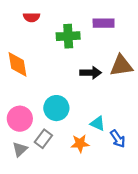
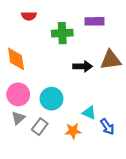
pink circle: (20, 119) -> (18, 94), moved
gray triangle: (20, 149) -> (18, 118), moved

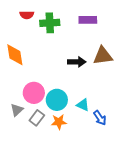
green cross: (62, 33) -> (50, 23), moved
pink circle: (18, 94) -> (34, 93), moved
cyan circle: (52, 99) -> (57, 100), moved
orange star: (73, 131) -> (59, 122), moved

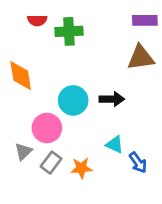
purple rectangle: (88, 20) -> (145, 20), moved
brown triangle: (103, 56) -> (141, 58), moved
black arrow: (77, 62) -> (112, 99), moved
cyan circle: (57, 100) -> (73, 100), moved

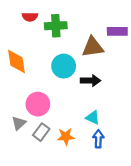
purple rectangle: (145, 20) -> (117, 31), moved
brown triangle: (141, 58) -> (93, 47), moved
cyan circle: (73, 100) -> (64, 66), moved
blue arrow: (138, 163) -> (98, 139), moved, turned -144

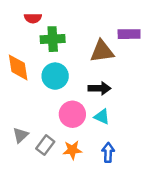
green cross: (56, 26) -> (53, 39), moved
cyan circle: (64, 66) -> (55, 76), moved
pink circle: (38, 104) -> (72, 114), moved
cyan triangle: (93, 118) -> (102, 117), moved

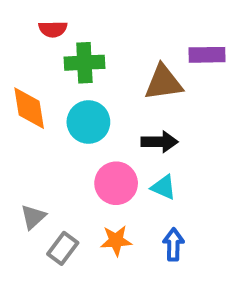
gray rectangle: (45, 145) -> (63, 248), moved

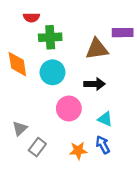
cyan triangle: (164, 187) -> (105, 119), moved
orange star: (116, 241) -> (78, 151), moved
blue arrow: (173, 244) -> (103, 145), turned -30

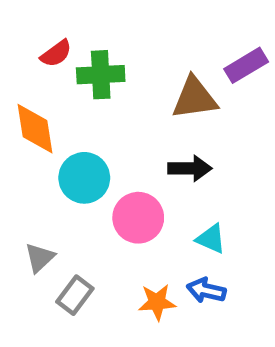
red semicircle: (31, 17) -> (56, 54), moved, turned -35
purple rectangle: (123, 33) -> (246, 65), turned -30
cyan circle: (52, 72) -> (84, 178), moved
blue arrow: (103, 145) -> (206, 290), turned -48

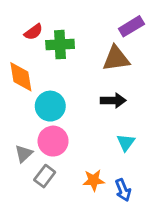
purple rectangle: (246, 65) -> (131, 26), moved
pink circle: (138, 218) -> (53, 141), moved
cyan triangle: (211, 239) -> (126, 142), turned 42
blue arrow: (206, 290) -> (123, 190), moved, turned -125

